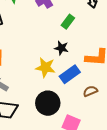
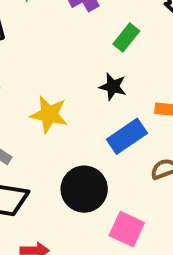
yellow star: (45, 67) -> (49, 114), moved

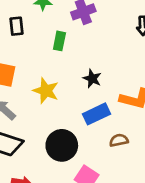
green rectangle: (126, 37) -> (59, 41), moved, turned -36

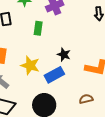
blue rectangle: (97, 114) -> (54, 75), moved

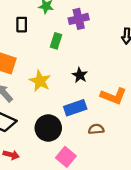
blue rectangle: (54, 75) -> (75, 108), moved

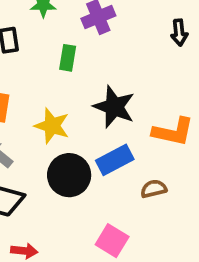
black star: (80, 75) -> (114, 107), size x1.6
black circle: (48, 128) -> (69, 175), moved

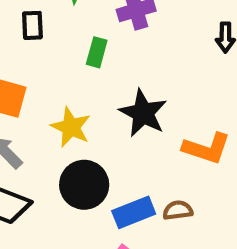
blue rectangle: (115, 160) -> (134, 212), moved

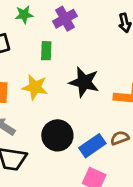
yellow star: (71, 127) -> (35, 87), moved

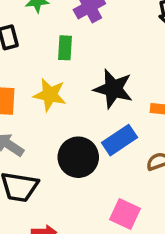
blue rectangle: (92, 146) -> (120, 140), moved

